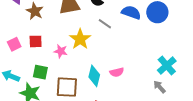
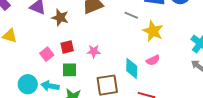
yellow star: (80, 39) -> (153, 31), moved
green square: (40, 72) -> (69, 70), moved

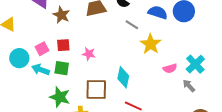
pink semicircle: (153, 60) -> (170, 68), moved
cyan circle: (28, 84) -> (19, 58), moved
cyan arrow: (50, 86) -> (41, 70), moved

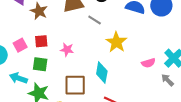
gray line: (132, 25) -> (95, 20), moved
yellow star: (151, 44) -> (116, 42), moved
cyan arrow: (41, 70) -> (18, 78), moved

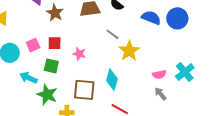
gray line: (95, 20) -> (112, 34), moved
gray arrow: (168, 80) -> (160, 94), moved

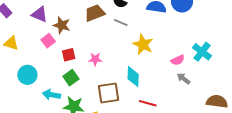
gray line: (112, 34) -> (121, 22), moved
pink square: (33, 45) -> (48, 41), moved
green square: (51, 66) -> (71, 78), turned -35

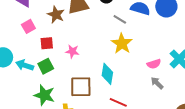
gray line: (121, 22) -> (120, 19), moved
brown star: (62, 25) -> (56, 15), moved
cyan arrow: (51, 95) -> (25, 65), moved

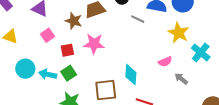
yellow star: (122, 43) -> (179, 33), moved
pink star: (72, 51) -> (94, 44), moved, size x1.5
pink semicircle: (154, 64) -> (165, 62), moved

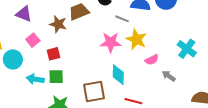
yellow star: (179, 33) -> (136, 39), moved
pink star: (94, 44) -> (111, 42), moved
cyan circle: (25, 69) -> (13, 59), moved
green square: (69, 73) -> (56, 77), turned 35

